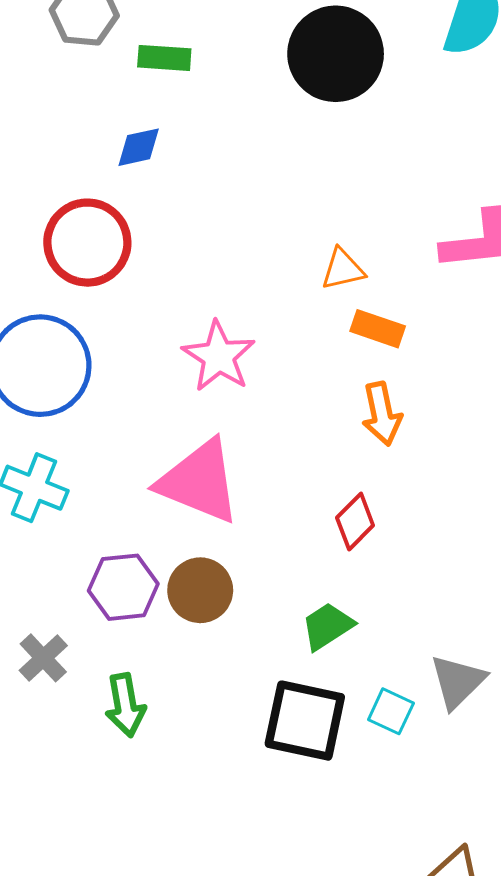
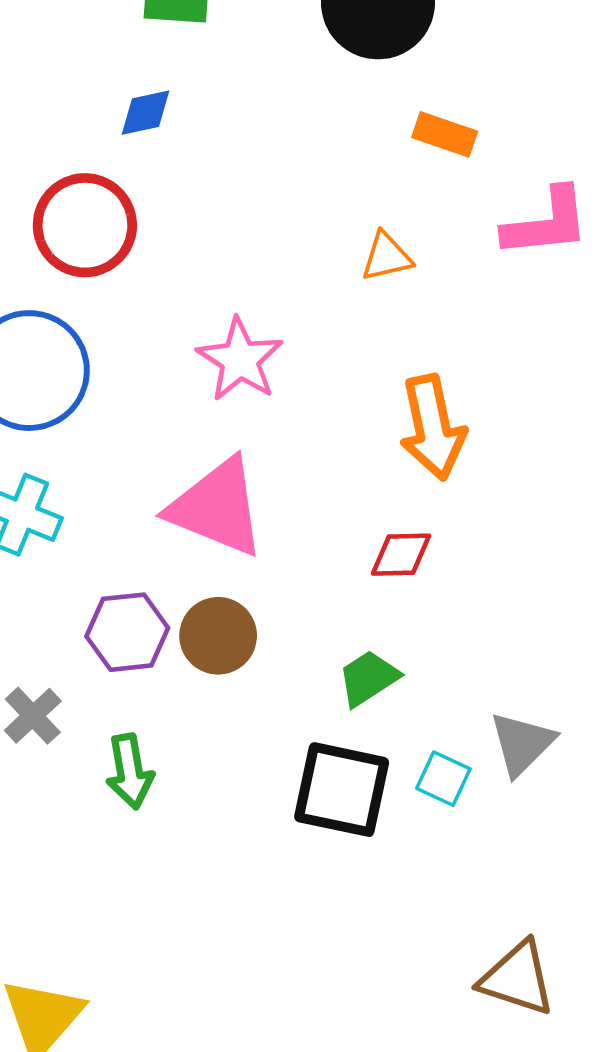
orange rectangle: (378, 329) -> (445, 134), moved
orange arrow: (382, 414) -> (432, 427), size x1.4
red diamond: (355, 522) -> (401, 555), turned 44

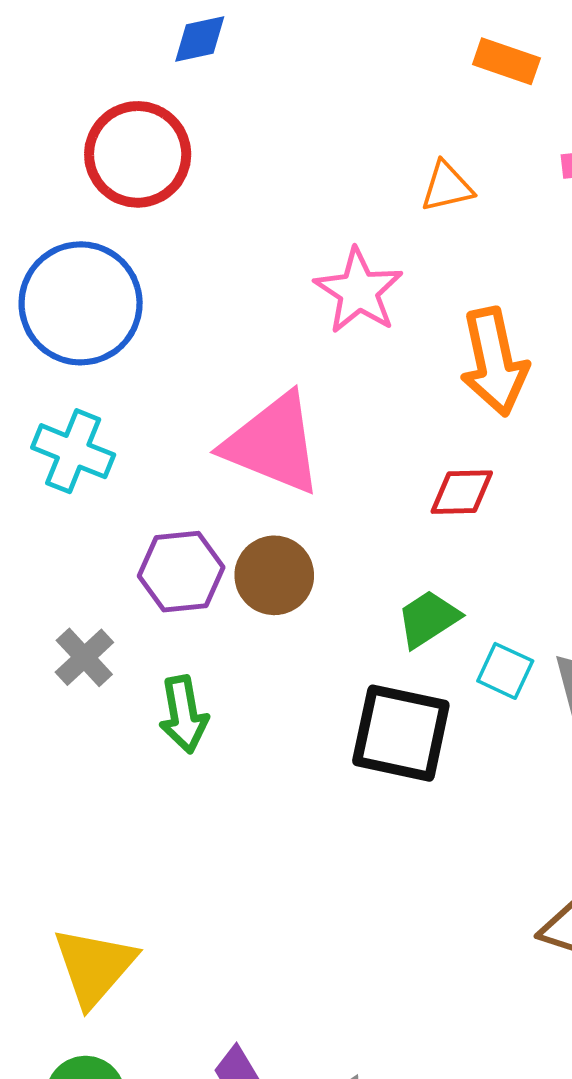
pink star: (240, 360) -> (359, 291), moved
cyan square: (443, 779) -> (505, 671), moved

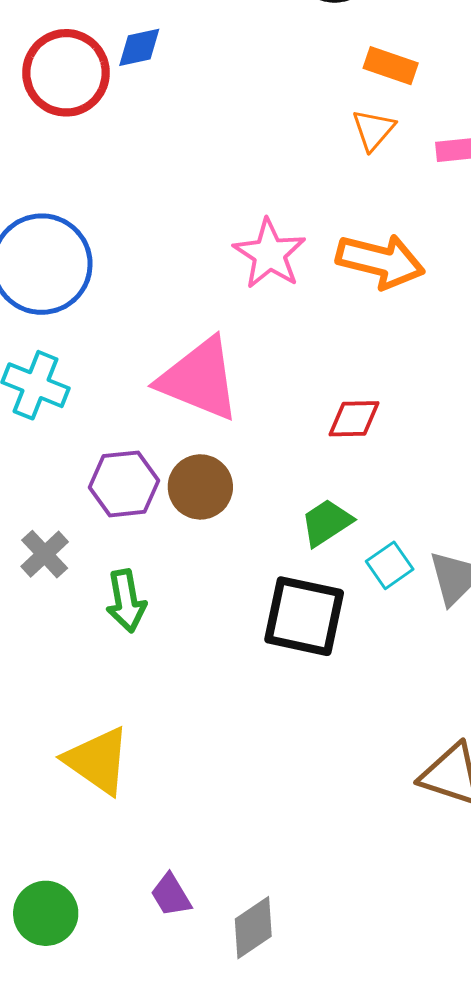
red circle: (138, 154) -> (66, 73), moved
orange triangle: (447, 187) -> (373, 130), moved, turned -36
orange arrow: (494, 362) -> (380, 261), moved, turned -64
cyan square: (505, 671) -> (390, 565), turned 30
yellow triangle: (94, 966) -> (98, 761), moved, turned -36

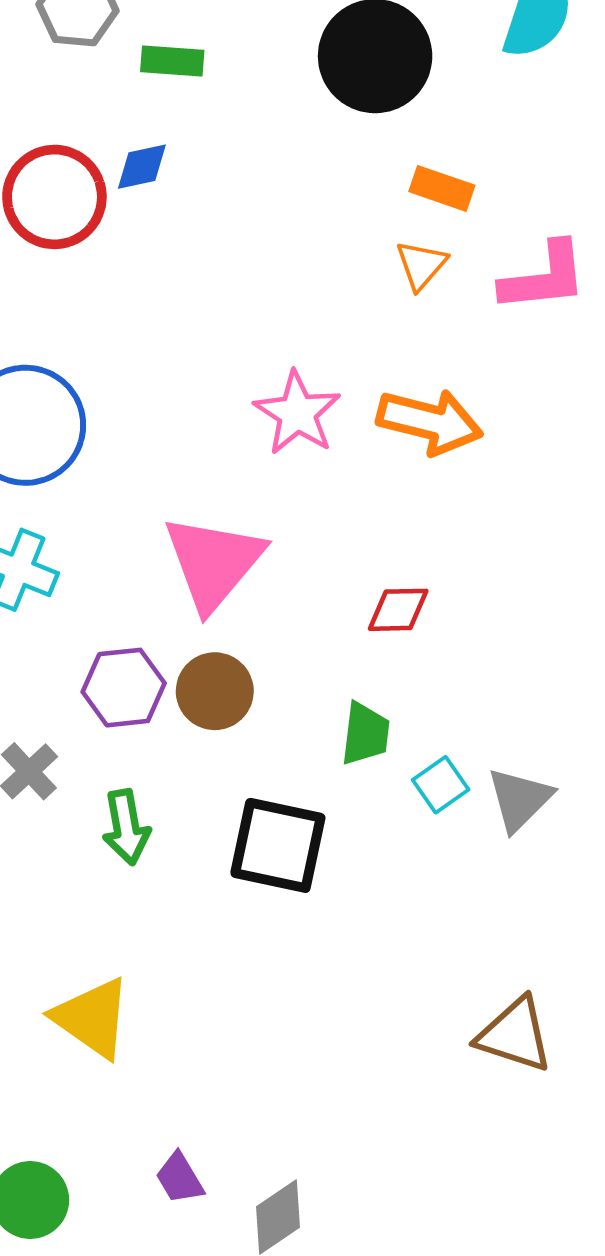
pink triangle: (199, 379) -> (214, 562), turned 48
green trapezoid: (327, 523) -> (365, 734), turned 130
black square: (304, 616) -> (278, 845), moved

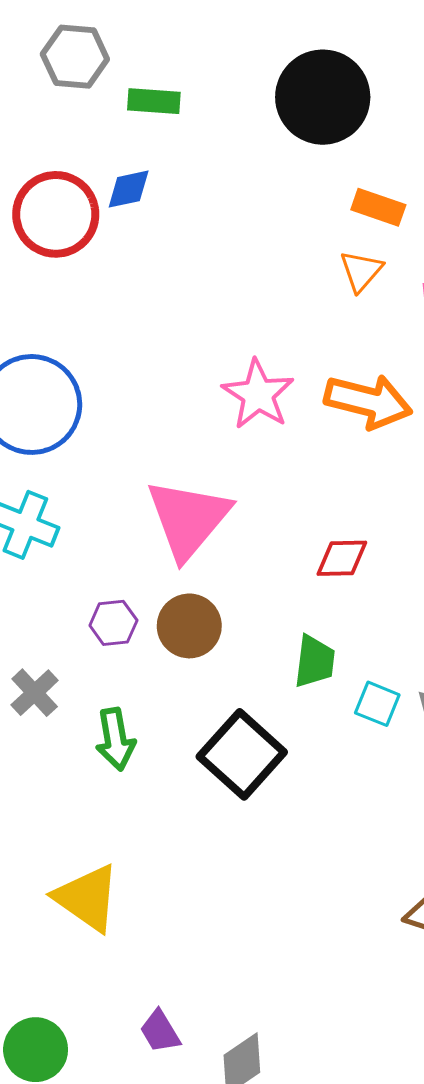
purple hexagon: (124, 688) -> (113, 623), size x0.7
cyan square: (441, 785) -> (377, 704), turned -33
black square: (278, 845) -> (242, 754), turned 30

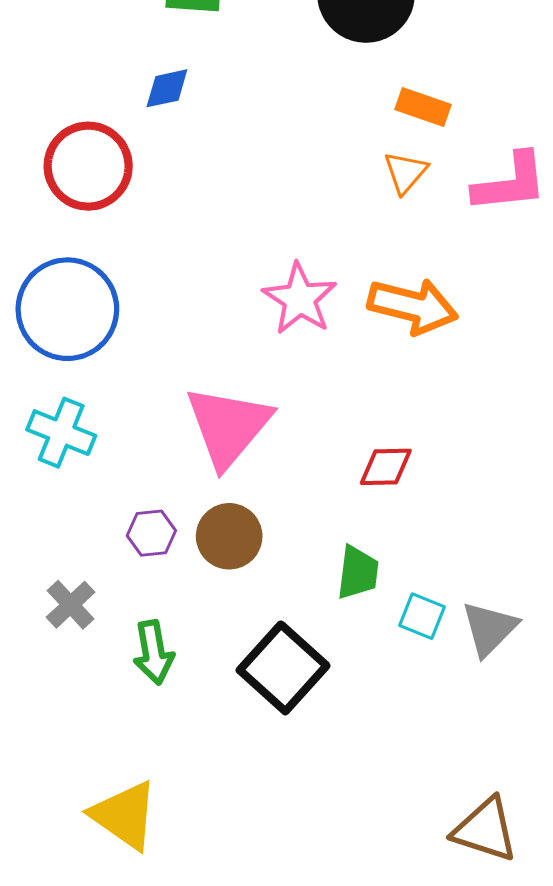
red circle: (56, 214) -> (88, 166), moved

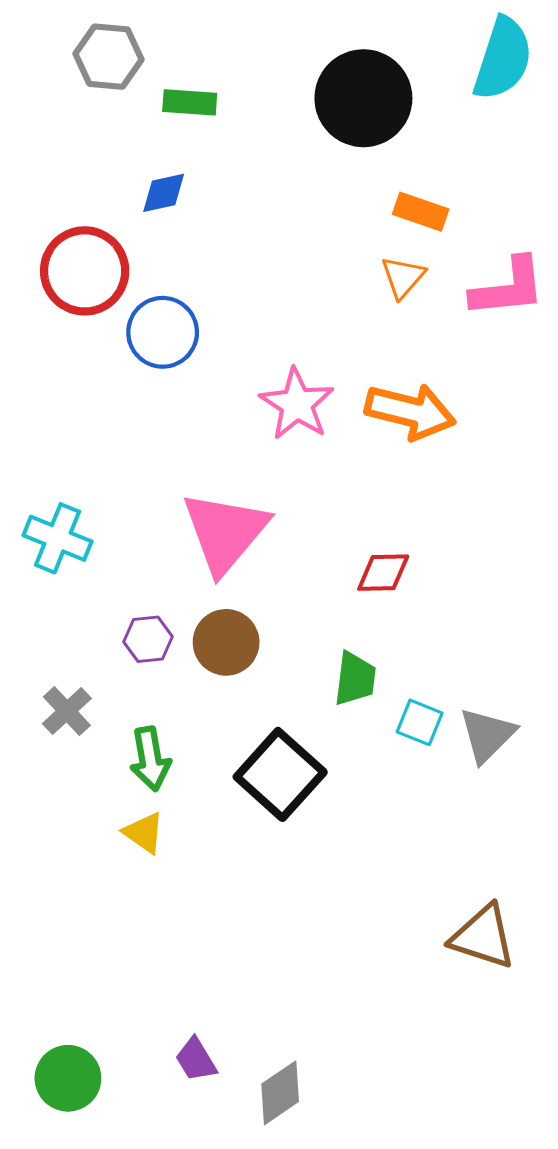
blue circle: (67, 309) -> (163, 332), moved, size x0.7
yellow triangle: (124, 815) -> (144, 833), moved, size x0.6

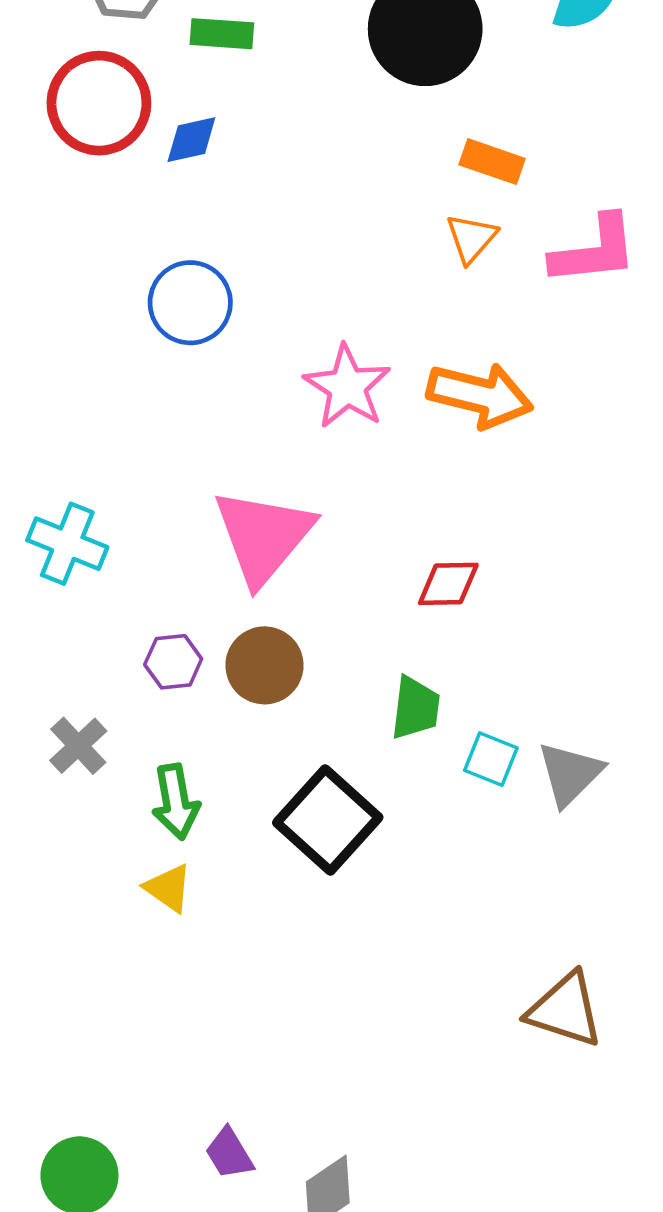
red circle: (85, 271) -> (99, 103), moved

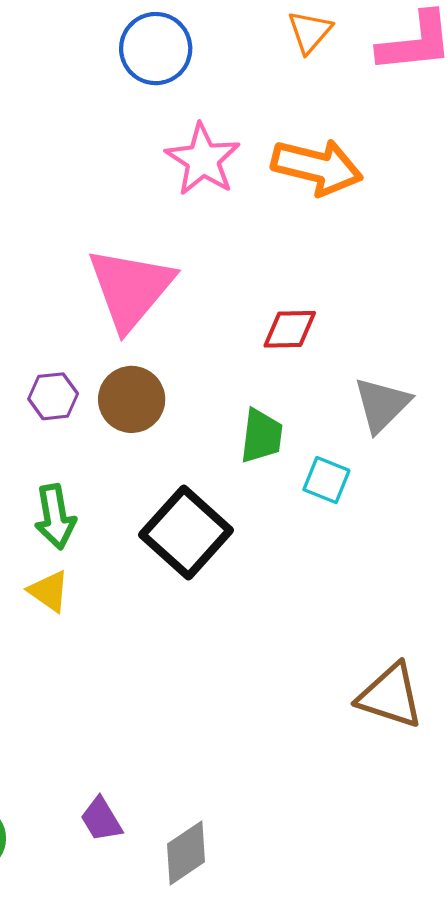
blue circle: (190, 303) -> (156, 49), moved
gray triangle: (570, 774) -> (382, 405), moved

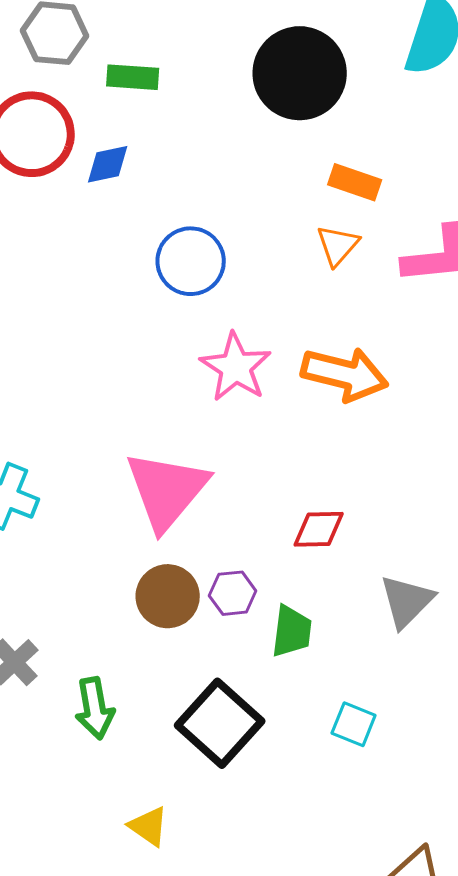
purple hexagon: (53, 396) -> (233, 593), moved
cyan square: (326, 480) -> (354, 724), moved
yellow triangle: (49, 591) -> (149, 826), moved

